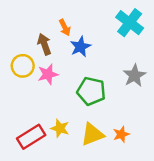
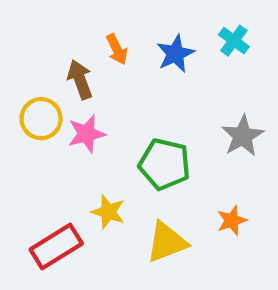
cyan cross: (130, 23) -> (234, 41), size x0.6
blue star: (80, 47) -> (175, 54), moved
yellow star: (60, 128) -> (108, 212), moved
orange star: (121, 134) -> (232, 220), moved

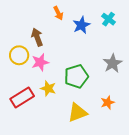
orange arrow: (117, 49) -> (58, 13), moved
green pentagon: (165, 164) -> (76, 76), turned -30
yellow star: (108, 212) -> (48, 88), moved
red rectangle: (56, 246) -> (22, 97), moved

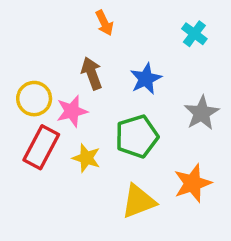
blue star: (81, 25) -> (146, 79), moved
brown arrow: (37, 37) -> (92, 73), moved
red rectangle: (22, 97) -> (41, 147), moved, turned -30
orange star: (108, 102) -> (193, 183), size x1.5

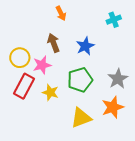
cyan cross: (194, 34) -> (114, 20), turned 32
gray star: (202, 113) -> (118, 79), moved

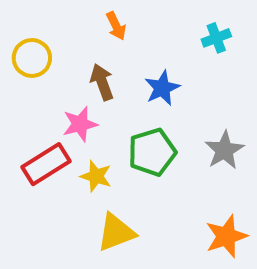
yellow circle: (20, 58) -> (32, 58), moved
red rectangle: (24, 86) -> (46, 164), turned 30
orange star: (113, 107) -> (226, 236), moved
yellow triangle: (81, 118) -> (116, 232), moved

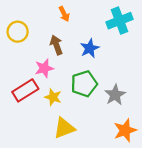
cyan cross: (216, 38) -> (120, 21), size x1.6
gray star: (224, 150) -> (115, 95), moved

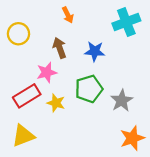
blue star: (90, 48) -> (95, 51), turned 30
yellow triangle: (64, 128) -> (23, 136), moved

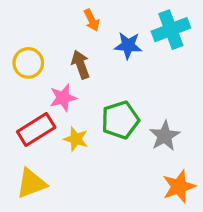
yellow circle: (18, 34) -> (28, 63), moved
blue star: (95, 51) -> (128, 45), moved

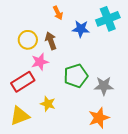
yellow circle: (28, 63) -> (28, 40), moved
gray star: (165, 136) -> (104, 86), turned 30
yellow star: (76, 139) -> (48, 104), moved
orange star: (179, 187) -> (99, 118), moved

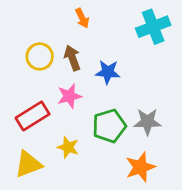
blue star: (81, 29) -> (108, 72), moved
pink star: (40, 62) -> (69, 96), moved
green pentagon: (76, 76) -> (109, 126), moved

